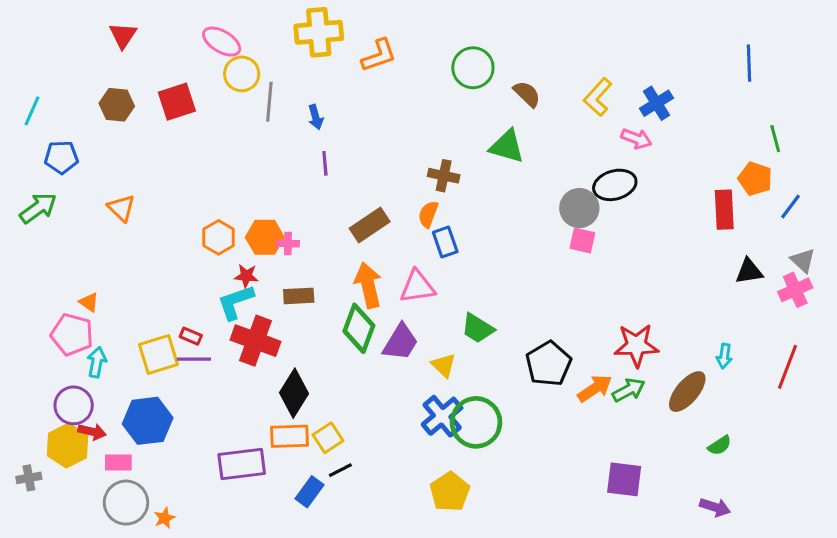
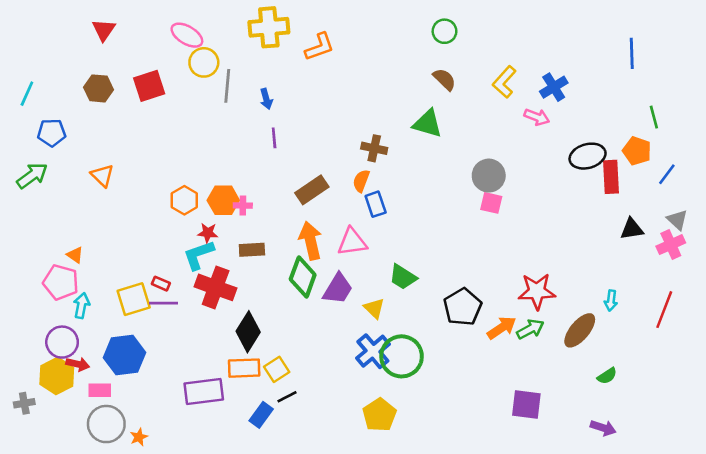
green circle: (473, 68) -> (444, 31), moved, size x0.7
black ellipse: (615, 185) -> (588, 156), moved

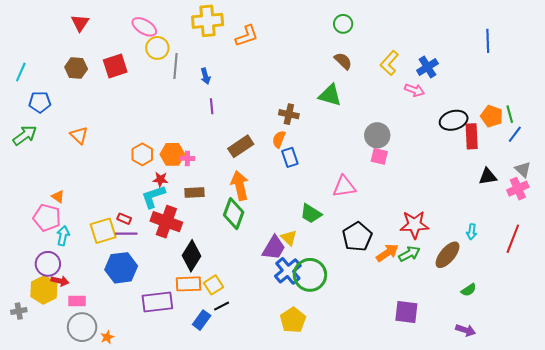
green line: (654, 117) -> (510, 114), moved
pink triangle: (352, 242) -> (344, 187), moved
purple trapezoid: (338, 289) -> (274, 248), moved
blue hexagon: (124, 355) -> (121, 268), moved

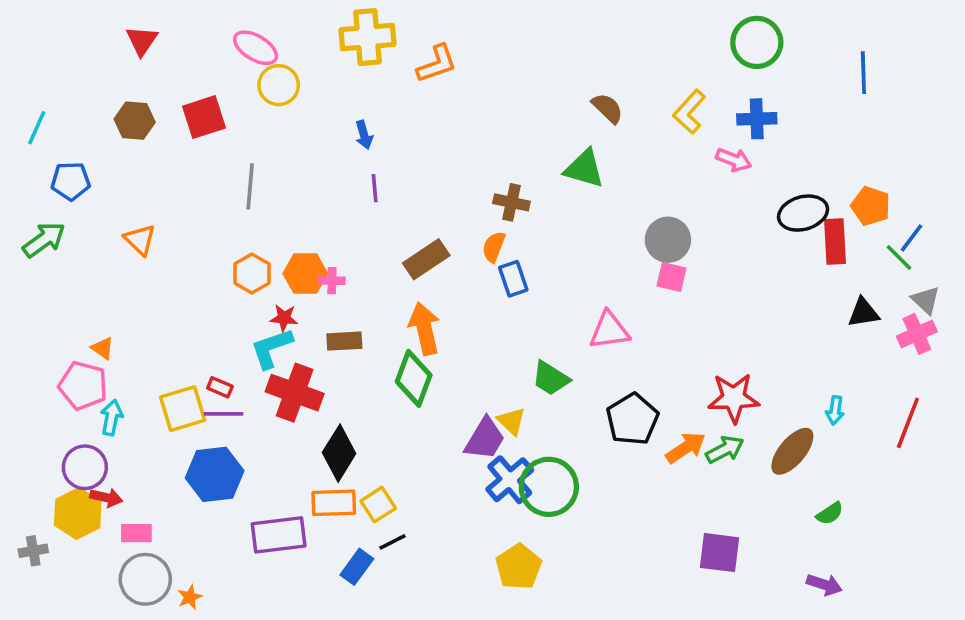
green circle: (343, 24) -> (757, 42), moved, size x1.5
gray line: (175, 66) -> (250, 186), moved
blue cross: (427, 67) -> (757, 119), turned 30
green line: (510, 114) -> (899, 258), moved, turned -30

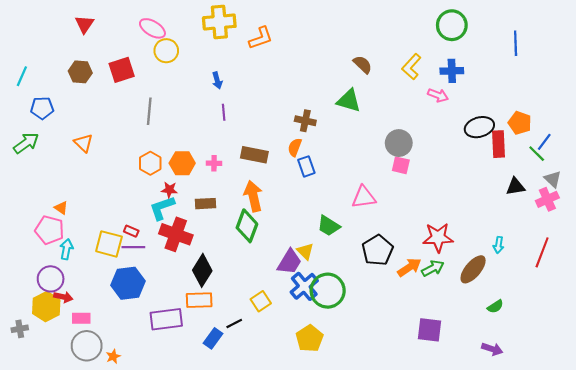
brown rectangle: (426, 259) -> (254, 155), turned 45
pink cross: (332, 281) -> (214, 163), moved
yellow square: (183, 409) -> (109, 244), turned 32
yellow square: (378, 505) -> (261, 301), moved

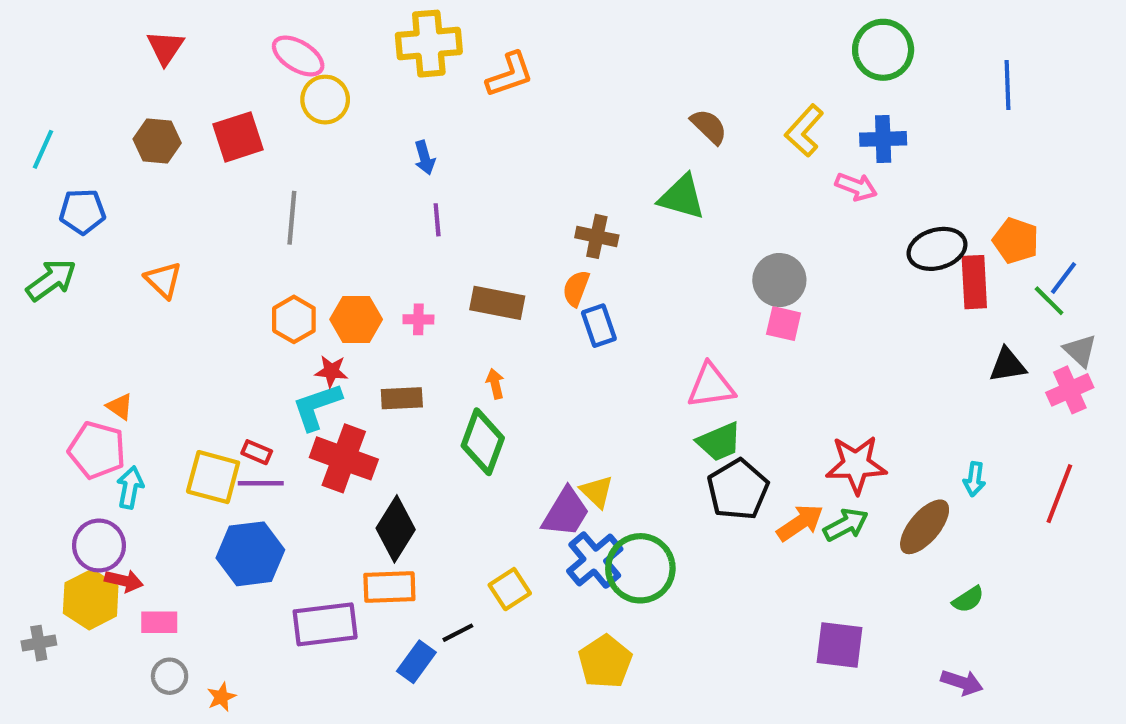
orange arrow: (253, 196) -> (495, 384), size x0.5
green trapezoid: (329, 226) -> (719, 442), moved, turned -55
gray circle: (87, 346) -> (170, 676), size x0.6

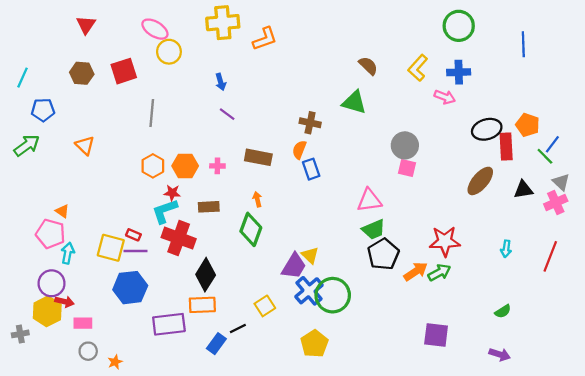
purple line: (437, 220) -> (227, 114), turned -49
brown ellipse: (925, 527) -> (480, 181), moved

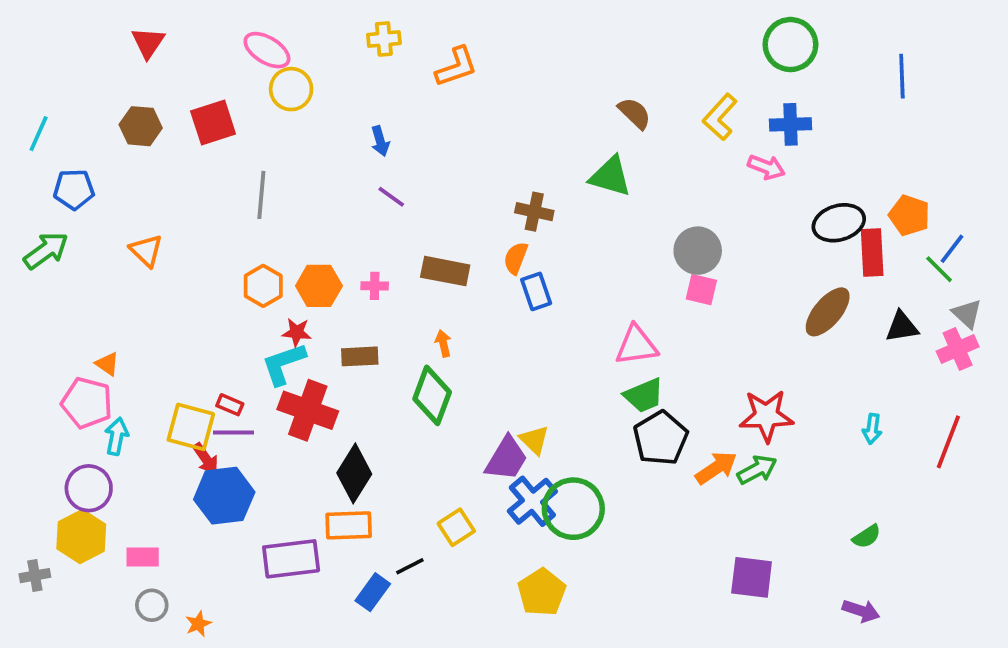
yellow cross: (223, 23) -> (384, 39), size x0.6
red arrow: (64, 302) -> (206, 459), moved, turned 42

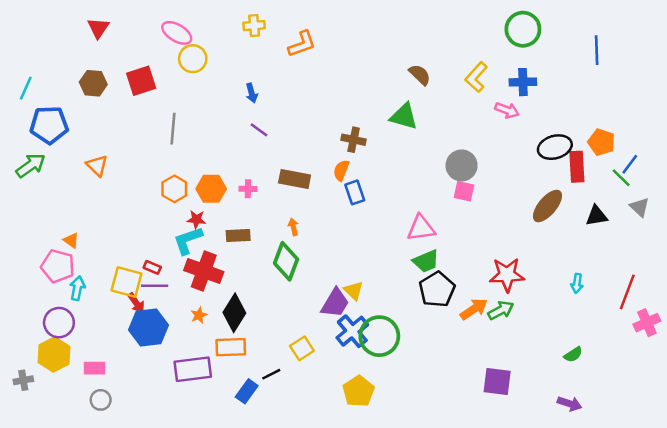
blue pentagon: (74, 189) -> (49, 125), size x1.4
pink cross: (958, 349) -> (647, 323), moved
orange star: (198, 624) -> (199, 315), moved

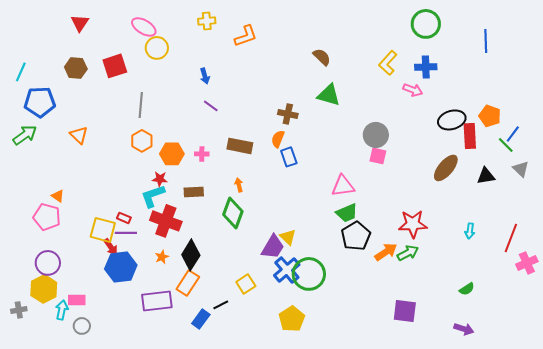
brown semicircle: (420, 75) -> (322, 57), moved
orange hexagon: (174, 189) -> (142, 141), moved
cyan arrow: (77, 288) -> (62, 310), moved
orange rectangle: (231, 347) -> (188, 283), turned -55

